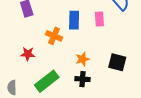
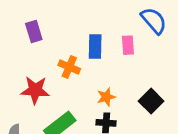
red star: (28, 54) -> (35, 90), size x1.5
black square: (117, 62) -> (151, 101), turned 30

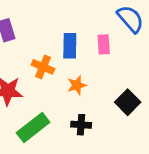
orange star: (106, 97) -> (77, 85), moved

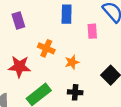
blue rectangle: (70, 46) -> (67, 14), moved

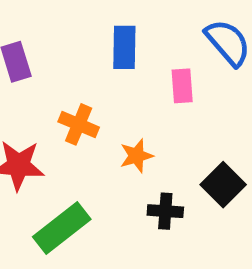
black cross: (75, 92) -> (165, 211), moved

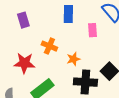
black cross: (165, 211) -> (85, 82), size x1.6

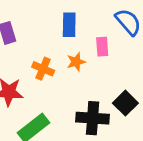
orange star: (73, 59) -> (76, 62), moved

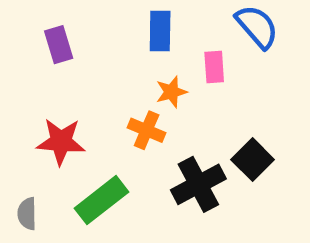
orange cross: (43, 69) -> (147, 130), moved
black cross: (93, 118) -> (198, 184), turned -32

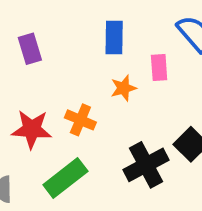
orange cross: (147, 130) -> (80, 120), moved

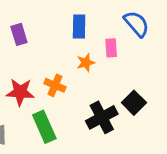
green rectangle: (65, 178) -> (44, 127), turned -76

